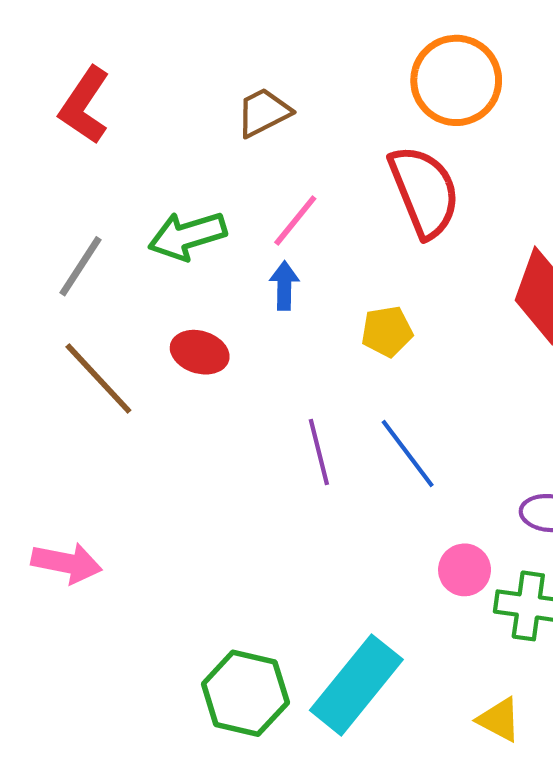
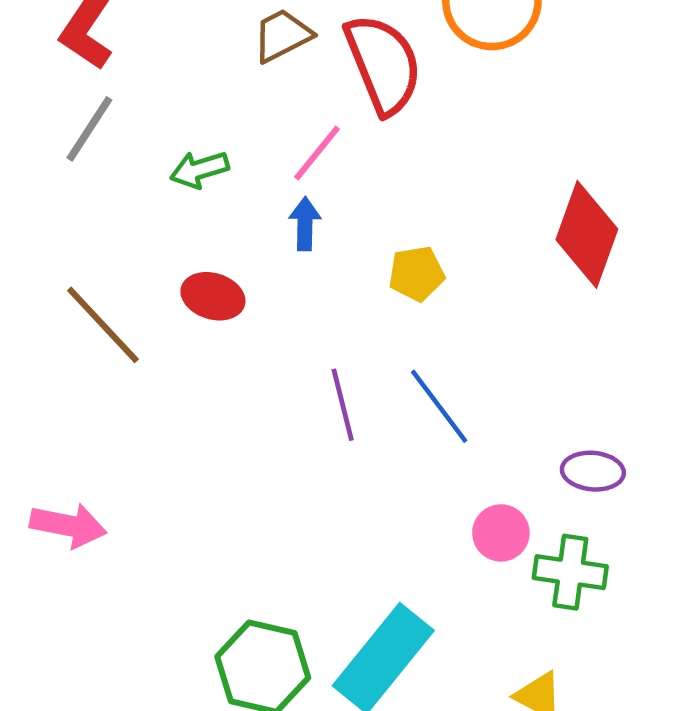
red semicircle: (424, 191) -> (383, 64), moved
green arrow: (187, 236) -> (199, 170), size x0.7
gray line: (80, 266) -> (89, 129), moved

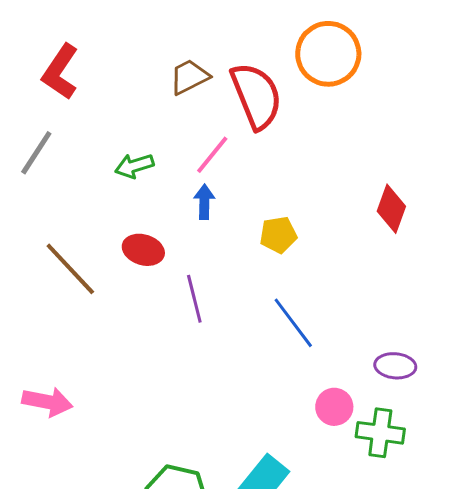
gray line: (89, 129) -> (36, 153), moved
red diamond: (587, 234) -> (391, 209), size x0.7
purple line: (343, 405) -> (194, 299), moved

